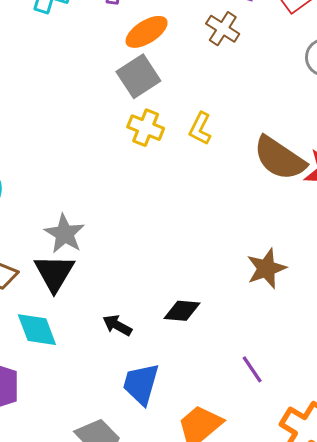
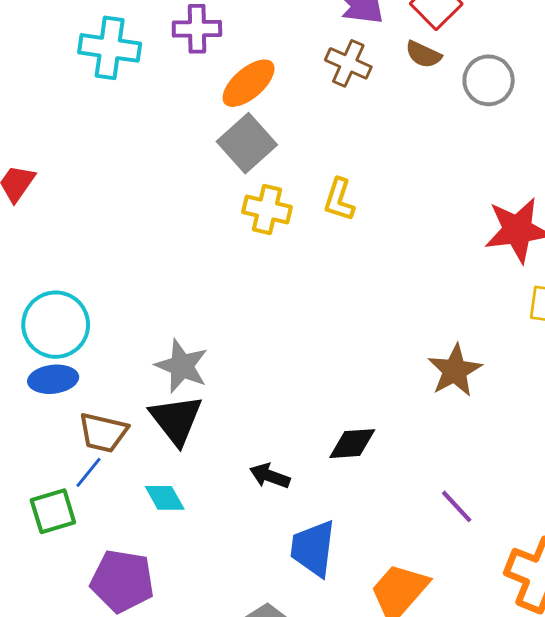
brown semicircle: (280, 158) -> (423, 54), moved, size x0.5
cyan diamond: (37, 330) -> (165, 498), size x0.7

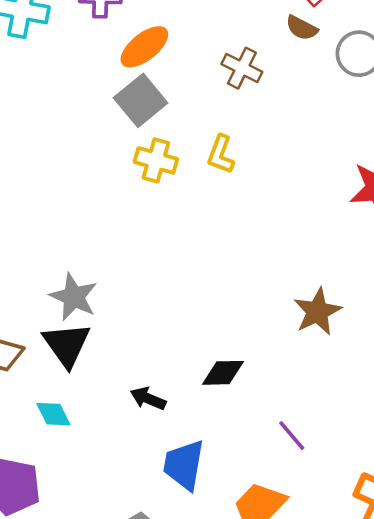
brown cross: (348, 63) -> (242, 68), moved
purple line: (457, 506) -> (292, 436), moved

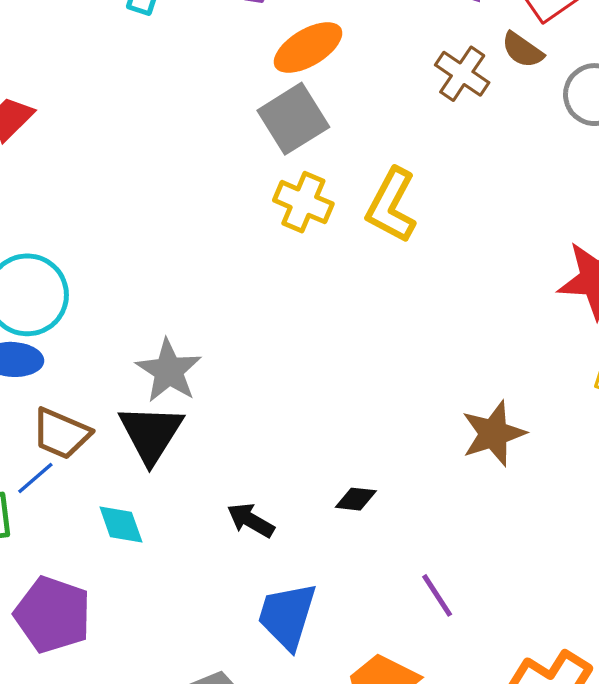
brown cross: (242, 68) -> (462, 74), moved
yellow L-shape: (221, 154) -> (391, 205), size x1.4
black diamond: (223, 373) -> (356, 499), size x0.7

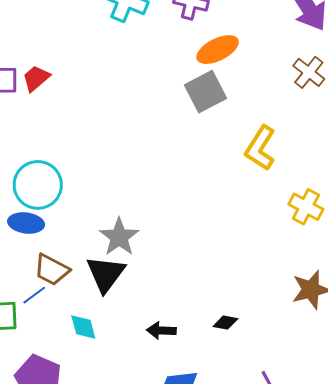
yellow cross: (303, 202) -> (306, 207), moved
black arrow: (251, 520) -> (161, 330), turned -32

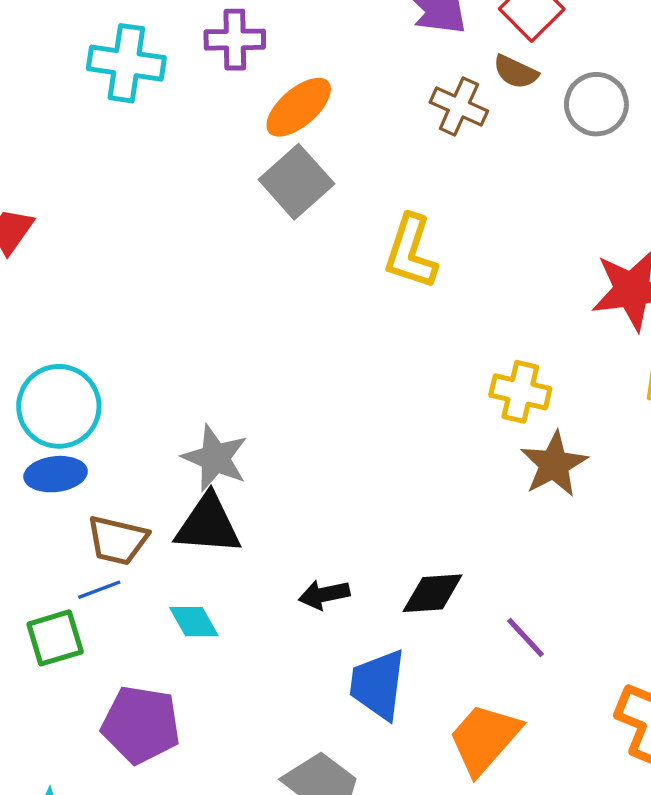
yellow cross: (306, 207) -> (520, 392), moved
black triangle: (106, 274) -> (208, 525), turned -48
blue line: (34, 295) -> (99, 590), turned 30
black diamond: (225, 323) -> (433, 593), moved, size x1.5

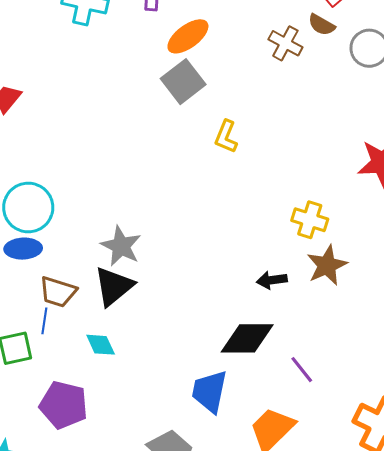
yellow L-shape: (411, 252) -> (226, 137), moved, size x0.7
black triangle: (208, 525) -> (114, 286), turned -48
blue line: (99, 590) -> (44, 321), turned -65
black diamond: (433, 593) -> (247, 338), size x1.4
black arrow: (324, 595) -> (272, 280), moved

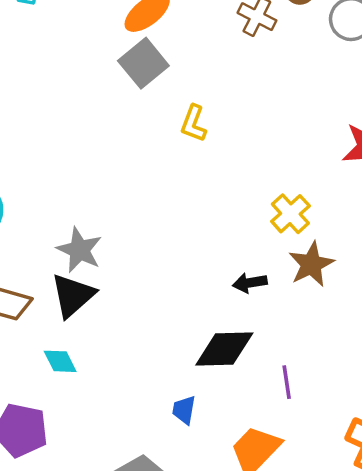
yellow cross: (310, 220) -> (290, 214), turned 32
purple line: (302, 370) -> (287, 382), turned 32
blue trapezoid: (210, 391) -> (184, 410), size x0.6

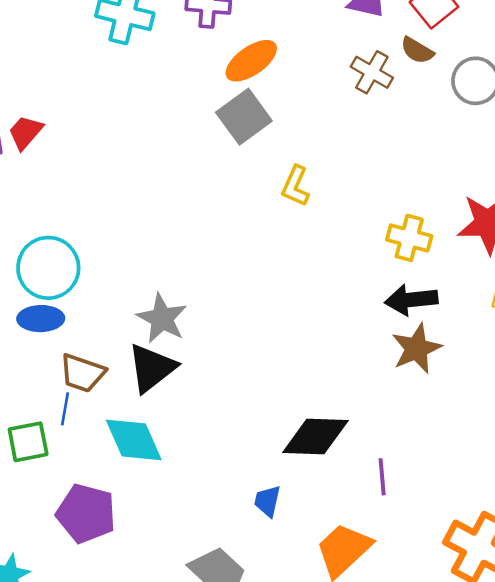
yellow cross: (290, 214) -> (409, 238), moved, turned -36
black arrow: (250, 283) -> (411, 300), moved, size x1.4
cyan diamond: (60, 361) -> (134, 440), size x1.6

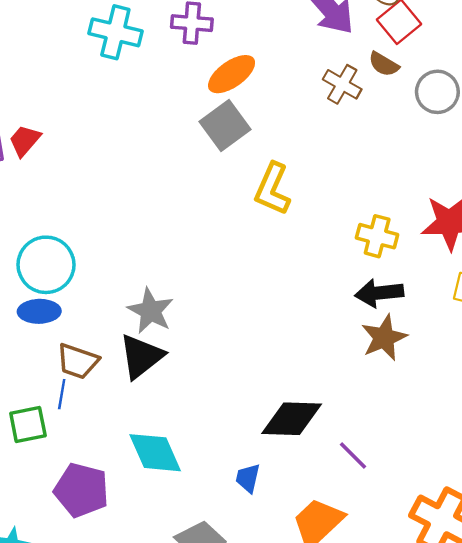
yellow L-shape: (295, 186) -> (272, 189), size x1.4
cyan diamond: (134, 440) -> (155, 453), moved
purple line: (382, 477) -> (353, 455), turned -40

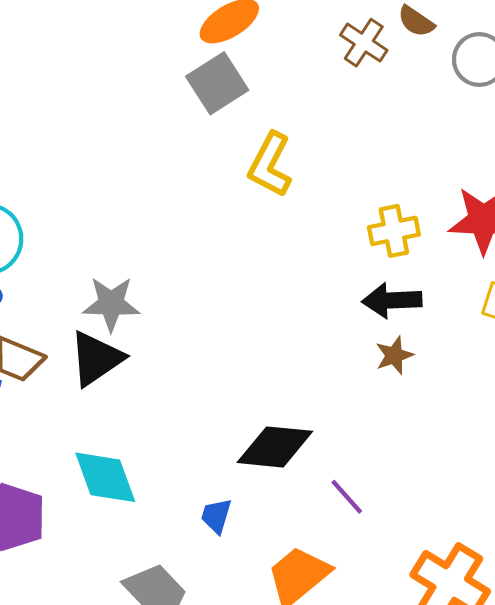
yellow cross: (377, 236) -> (394, 231), turned -30
gray star: (150, 311) -> (111, 304), turned -30
brown star: (384, 338) -> (394, 355), size x0.7

